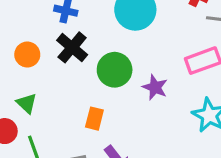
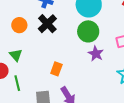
green circle: (115, 70) -> (88, 31), moved

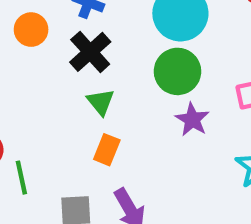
orange circle: (19, 25) -> (31, 30), moved
green triangle: (16, 55) -> (101, 102), moved

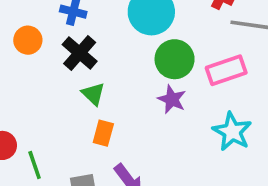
green circle: (177, 71) -> (175, 59), moved

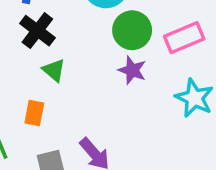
orange rectangle: (103, 133) -> (34, 113), moved

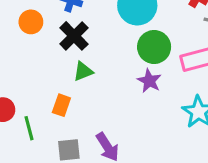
green triangle: (54, 70) -> (83, 71), turned 50

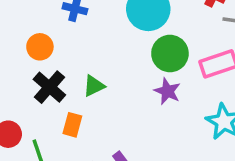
orange circle: (31, 22) -> (40, 47), moved
black cross: (74, 36) -> (49, 87), moved

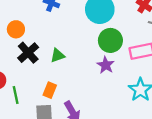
orange circle: (40, 47) -> (16, 29), moved
orange rectangle: (72, 125) -> (50, 90), moved

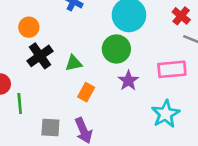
green circle: (110, 40) -> (116, 49), moved
orange rectangle: (50, 90) -> (86, 92), moved

